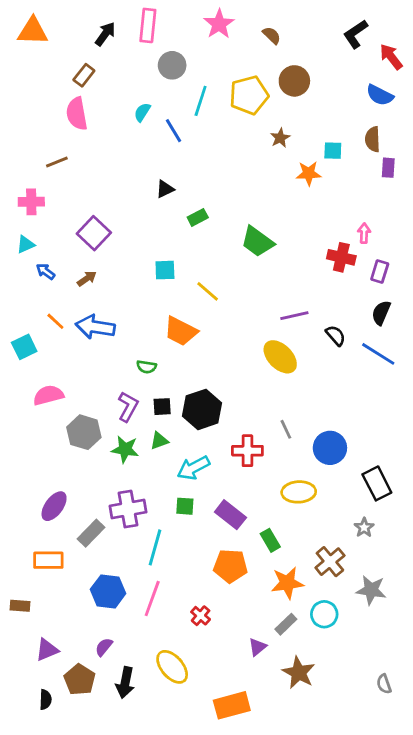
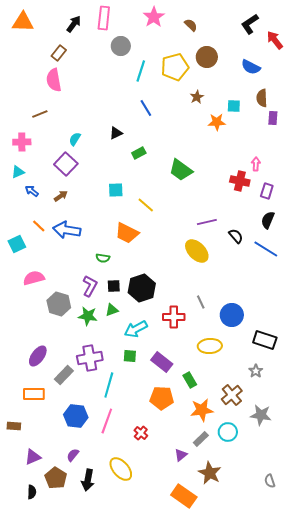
blue semicircle: (380, 95) -> (251, 67), moved
cyan semicircle: (142, 112) -> (75, 139), moved
blue line: (174, 131) -> (146, 108), moved
black rectangle: (377, 483) -> (265, 340), turned -45
orange rectangle: (232, 705) -> (184, 496), moved, turned 50

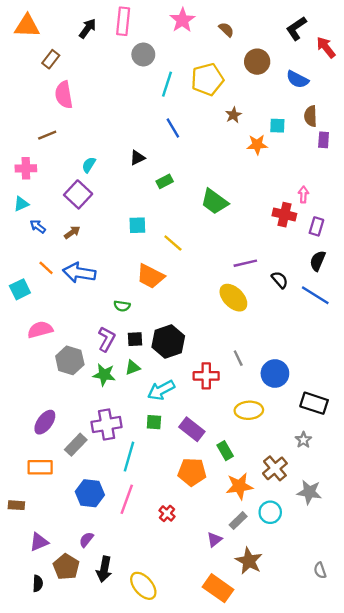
brown rectangle: (59, 53) -> (51, 59), moved
brown circle: (207, 57) -> (257, 62), moved
yellow ellipse: (121, 469) -> (143, 586), moved

